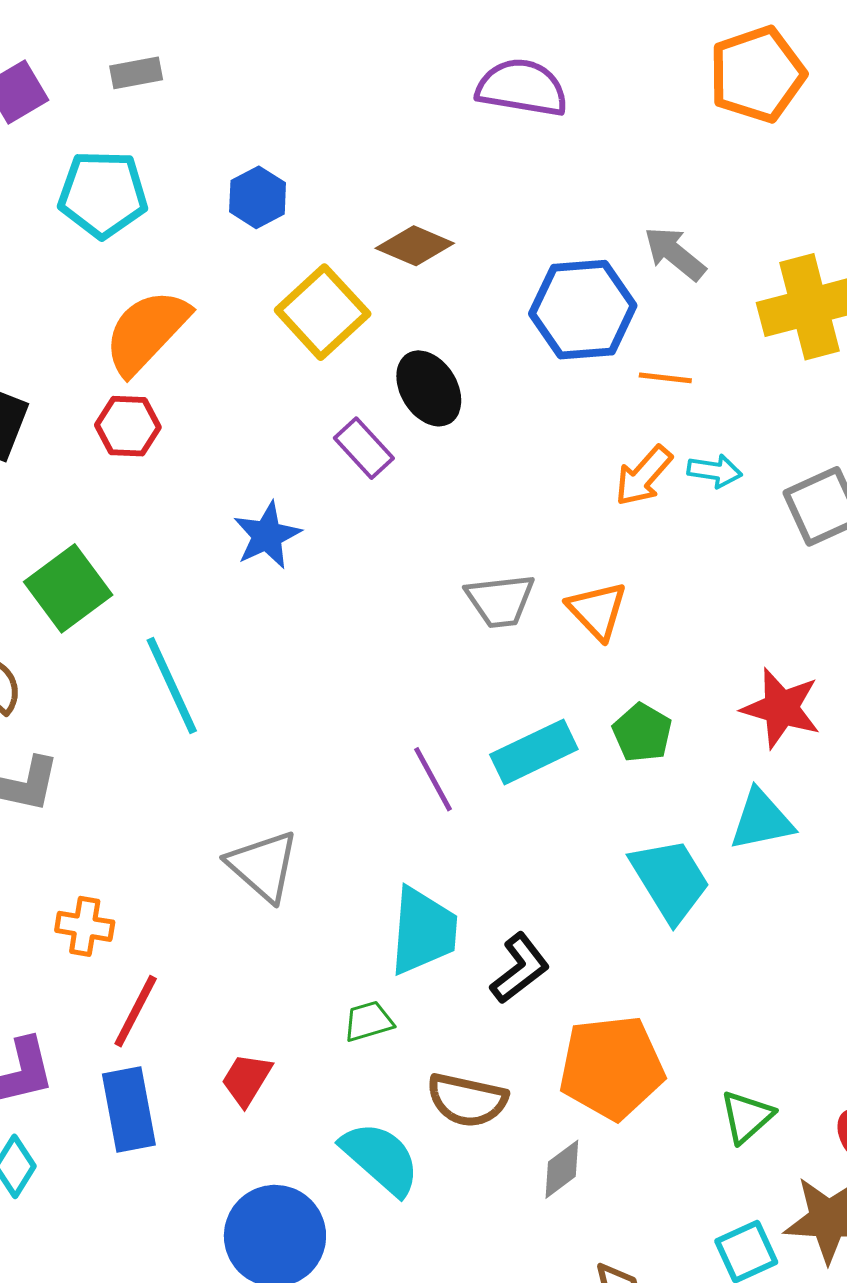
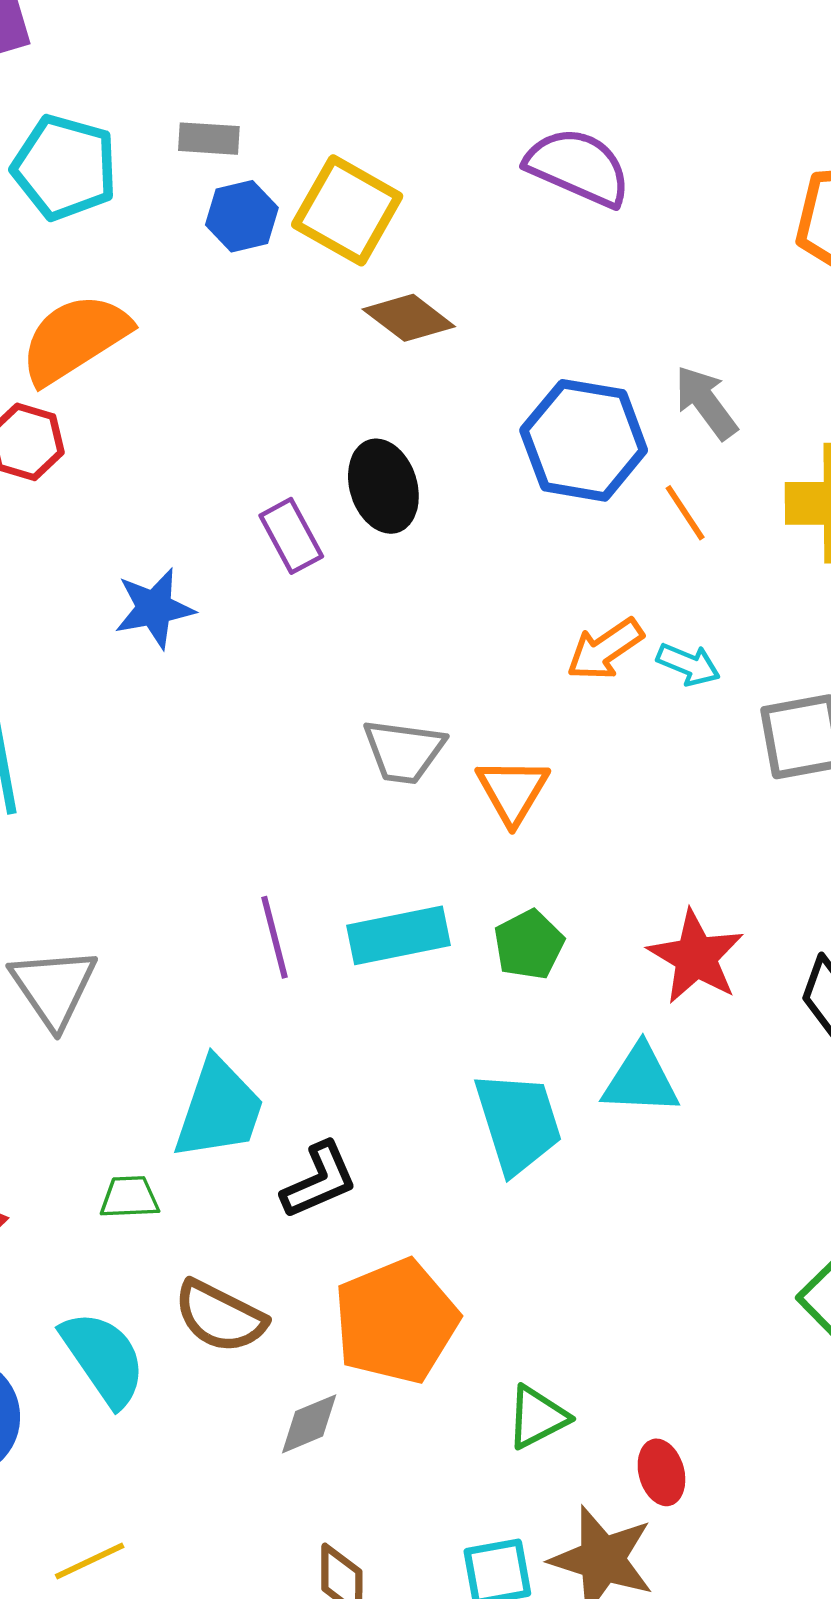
gray rectangle: (136, 73) -> (209, 139), moved
yellow square: (323, 312) -> (347, 210), moved, turned -32
orange line: (665, 378) -> (685, 513), moved, turned 36
orange pentagon: (612, 1067) -> (396, 1321), turned -30

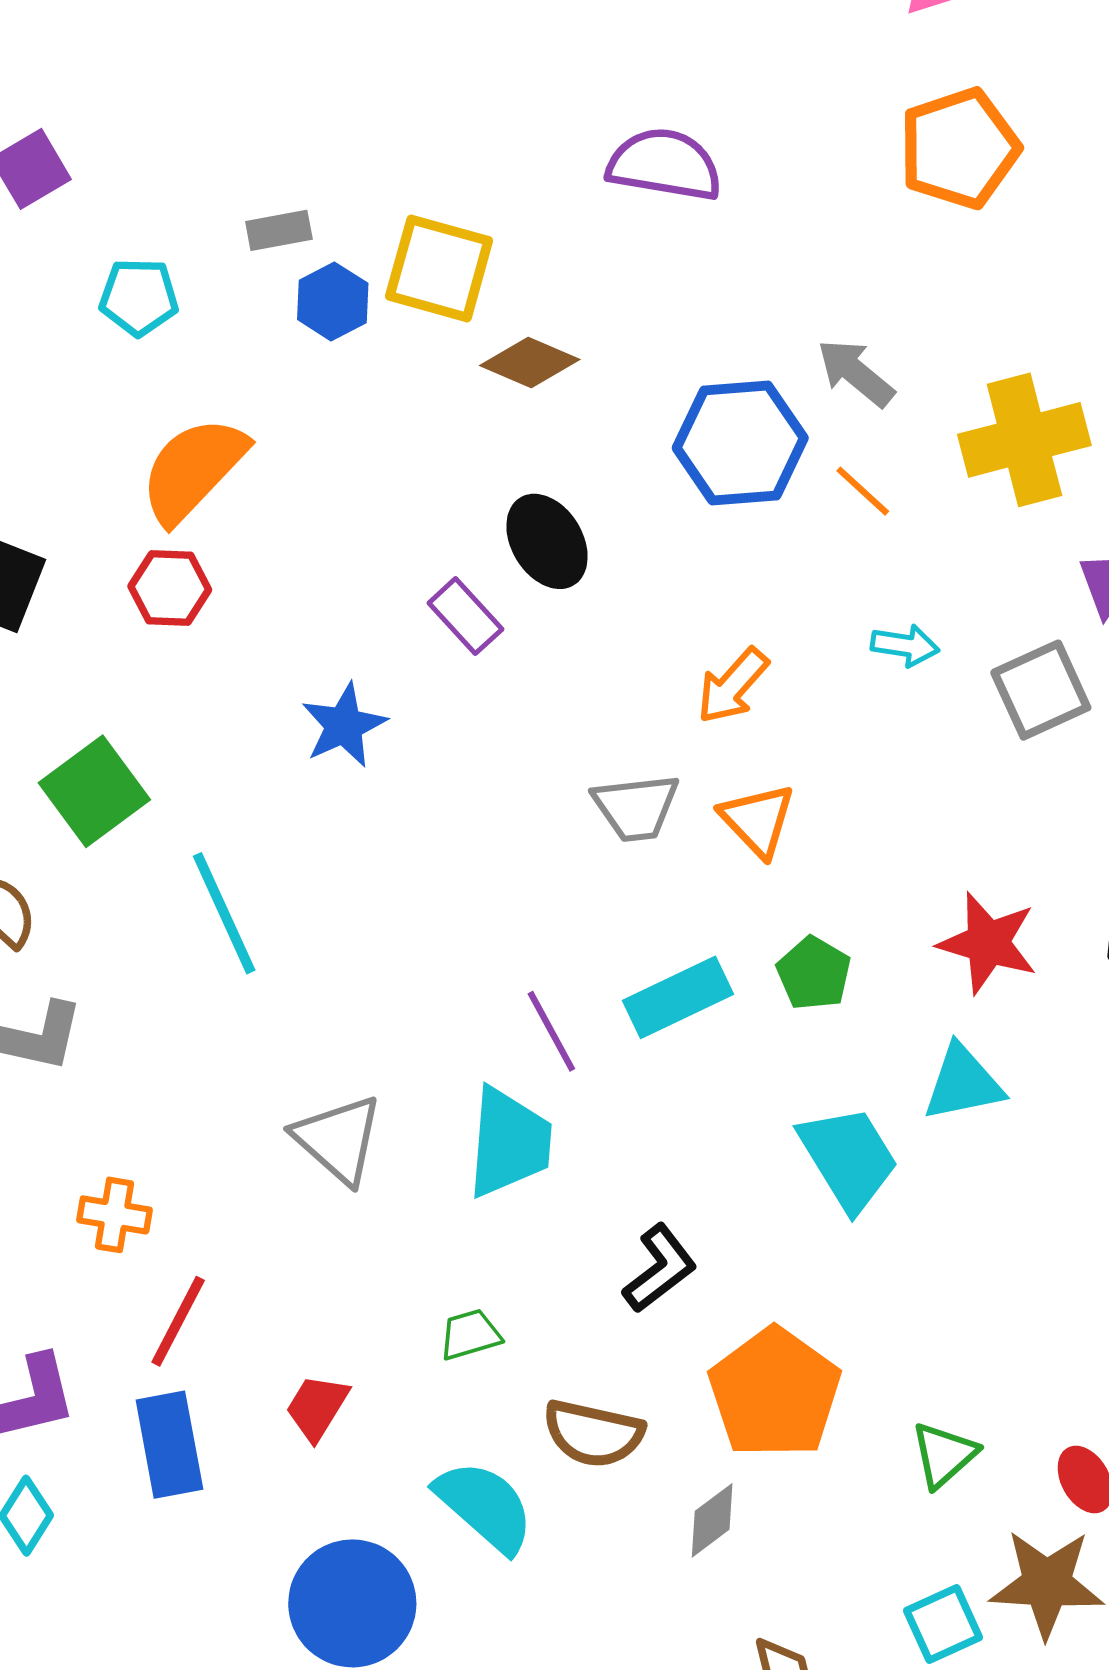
cyan pentagon: (65, 167) -> (139, 297), size x0.7
orange arrow: (605, 649) -> (733, 686), moved
cyan trapezoid: (219, 1109) -> (509, 1143), moved

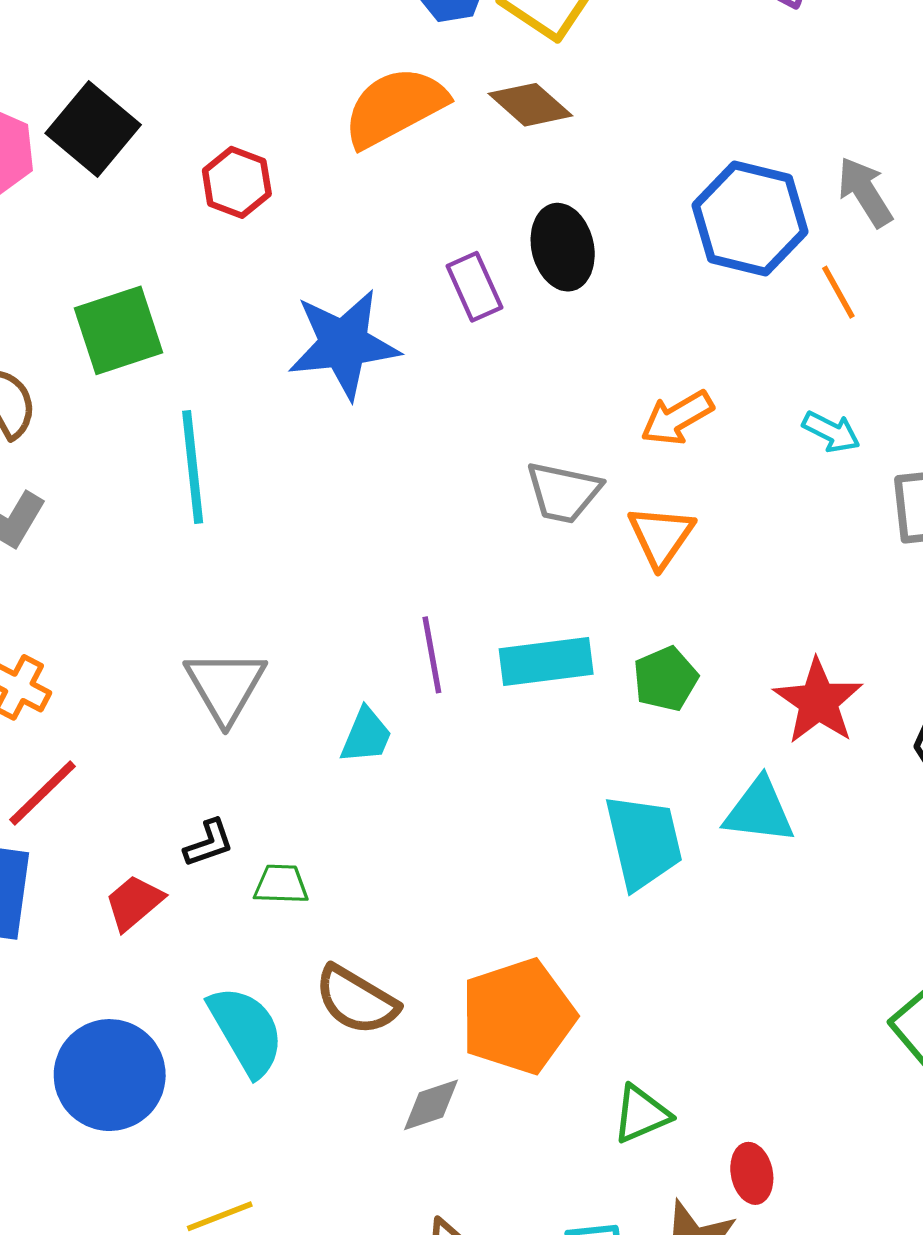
brown diamond: (530, 363) -> (530, 105), moved
orange semicircle: (193, 470) -> (395, 107), moved
blue star: (344, 725) -> (344, 344), size x1.5
cyan trapezoid: (509, 1143) -> (366, 736), size x0.6
black L-shape: (660, 1269) -> (209, 843), moved, size x0.7

